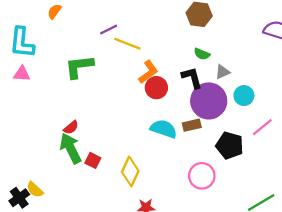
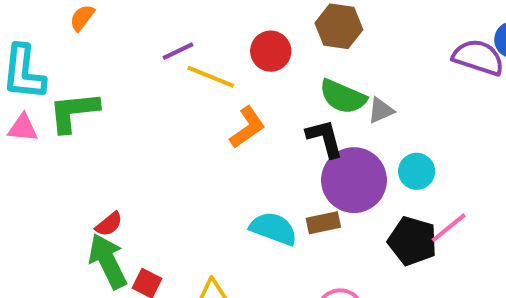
green semicircle: (202, 54) -> (343, 97), size x1.6
green L-shape: (79, 67) -> (74, 112), moved
gray triangle: (223, 72) -> (381, 110), moved
red circle: (156, 88) -> (271, 51), moved
black pentagon: (230, 145) -> (412, 241), moved

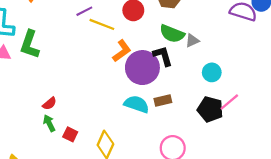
green L-shape: (74, 112) -> (30, 44), turned -64
purple circle: (354, 180) -> (142, 68), moved
green arrow: (108, 261) -> (49, 123), size x0.6

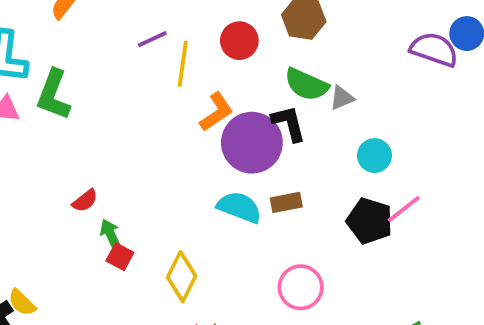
yellow line: (102, 24) -> (183, 64), turned 75
green arrow: (49, 123) -> (111, 234), moved

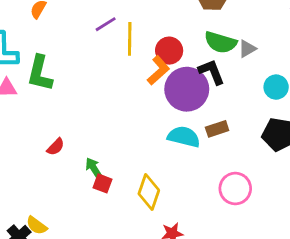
red circle: (239, 41) -> (169, 51), moved
red semicircle: (85, 201) -> (56, 147), moved

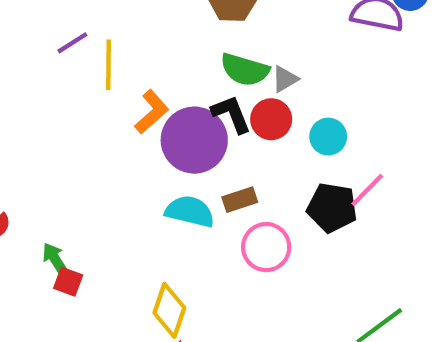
red circle: (169, 51) -> (271, 119), moved
pink circle: (235, 189) -> (266, 247), moved
yellow diamond: (149, 192) -> (169, 310), moved

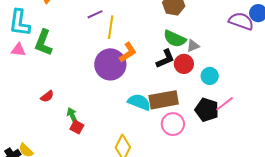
black L-shape: (231, 114) -> (165, 59), turned 80
purple circle: (194, 140) -> (110, 64), moved
brown rectangle: (240, 200) -> (164, 100), size x1.8

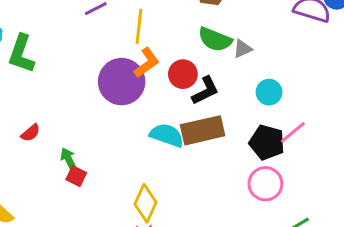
yellow line: (111, 27) -> (139, 27), moved
black L-shape: (165, 59) -> (205, 91), moved
red circle: (184, 64) -> (183, 74), moved
pink circle: (173, 124) -> (265, 184), moved

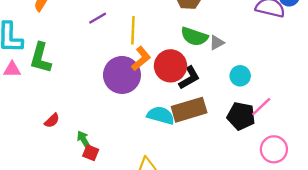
red circle: (183, 74) -> (171, 66), size x1.4
pink circle: (265, 184) -> (274, 149), moved

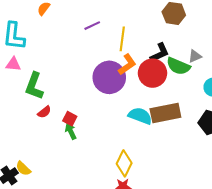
green semicircle: (194, 36) -> (178, 66), moved
green L-shape: (41, 58) -> (34, 86), moved
black L-shape: (189, 78) -> (160, 53), moved
red square: (91, 153) -> (70, 119), moved

